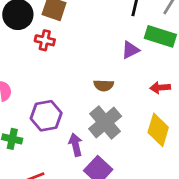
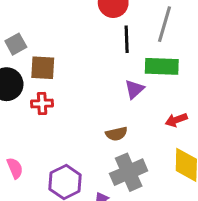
gray cross: (105, 122) -> (129, 172), turned 32

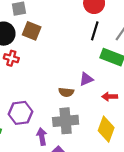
purple triangle: (134, 89) -> (86, 79), moved
red cross: (42, 103) -> (11, 58), moved

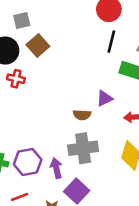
brown square: (32, 31) -> (38, 46), turned 30
purple hexagon: (20, 113) -> (28, 162), moved

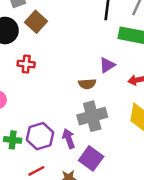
red cross: (16, 79) -> (26, 64), moved

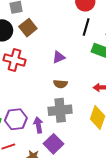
red cross: (26, 64) -> (14, 60), size x1.5
purple triangle: (107, 65) -> (59, 57), moved

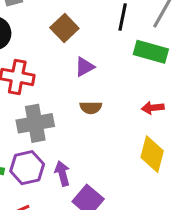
brown square: (28, 28) -> (64, 28), moved
gray cross: (60, 110) -> (35, 123), moved

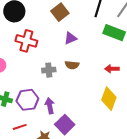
gray cross: (35, 123) -> (49, 70), moved, size x0.6

